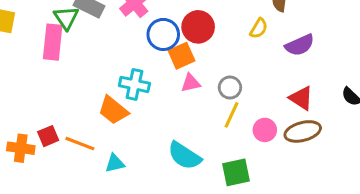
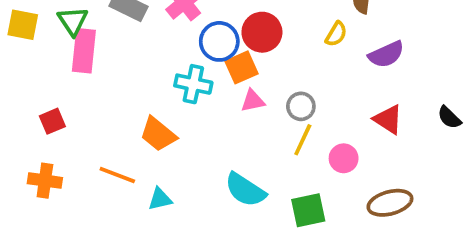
green triangle: (66, 18) -> (73, 21), moved
cyan cross: (134, 84) -> (193, 84), moved
brown ellipse: (303, 131) -> (390, 203), moved
red square: (48, 136) -> (52, 121), moved

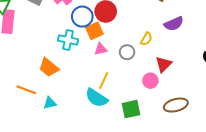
yellow semicircle: (336, 34) -> (146, 39), moved
red triangle: (388, 119) -> (164, 64), moved, turned 42
yellow line: (303, 140) -> (104, 81), moved

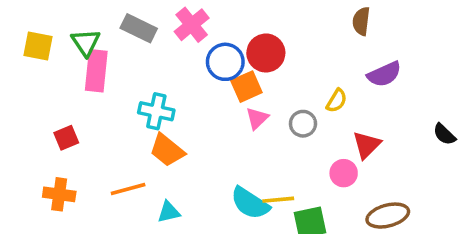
cyan cross: (68, 40) -> (156, 111), moved
pink triangle: (101, 49) -> (257, 118), turned -32
yellow line: (104, 81) -> (278, 200), moved, turned 60
orange line: (26, 90) -> (128, 189), turned -36

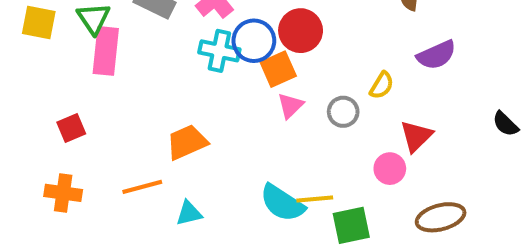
cyan cross: (156, 111) -> (219, 51), moved
orange trapezoid: (167, 150) -> (187, 142), turned 117

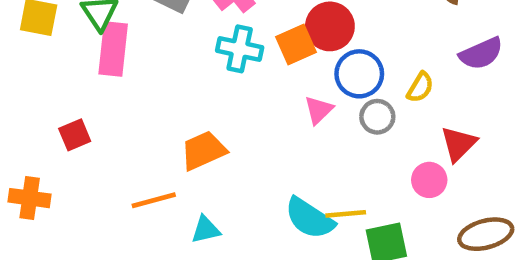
blue circle: (254, 41) -> (359, 74), moved
orange square: (278, 69) -> (296, 44), moved
orange cross: (63, 193) -> (30, 198), moved

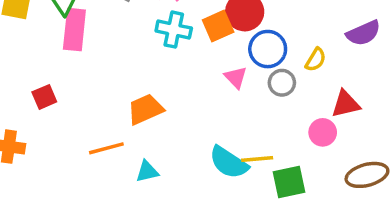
pink triangle: (319, 110) -> (236, 77), turned -30
red triangle: (459, 144) -> (346, 104), turned 32

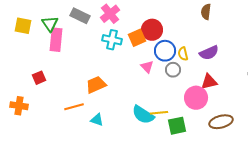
purple semicircle: (363, 33) -> (209, 53), moved
yellow semicircle: (316, 60) -> (183, 54), moved, turned 136
pink circle: (323, 132) -> (196, 98), size x1.5
cyan triangle: (147, 171) -> (97, 120), turned 32

